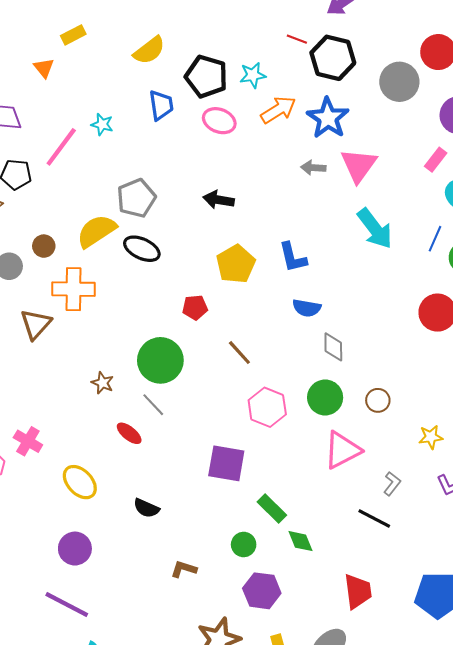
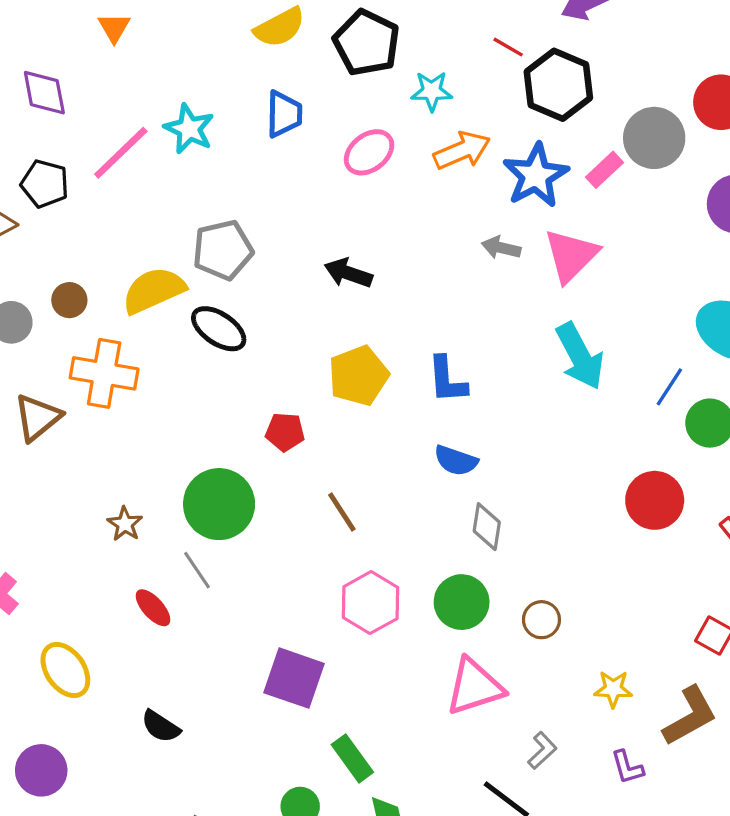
black pentagon: (206, 76) -> (367, 43), moved
pink ellipse: (219, 121) -> (369, 152), turned -68
cyan star: (102, 124) -> (189, 129), size x1.4
pink rectangle: (436, 160) -> (604, 170), moved

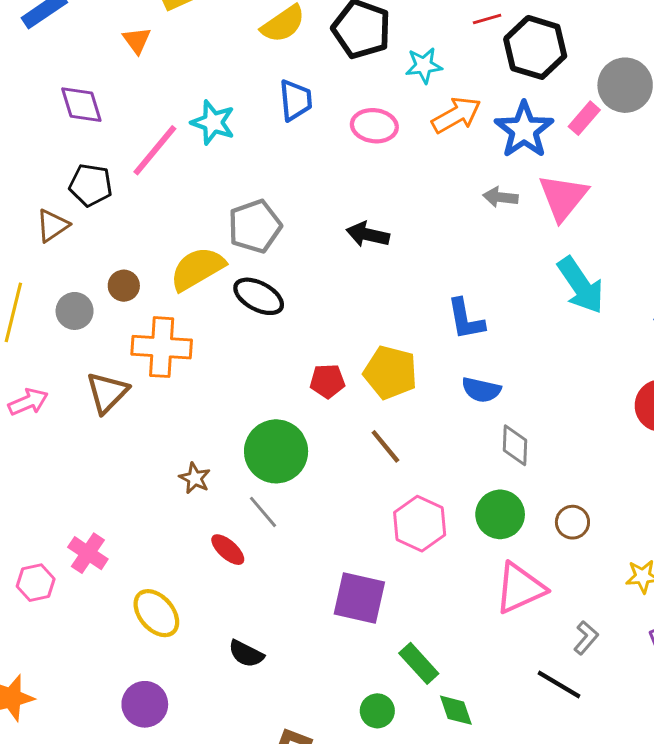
red line: (508, 47) -> (487, 19), turned -40
pink ellipse: (369, 152) -> (374, 126), turned 51
yellow pentagon: (358, 376) -> (390, 372), moved, turned -30

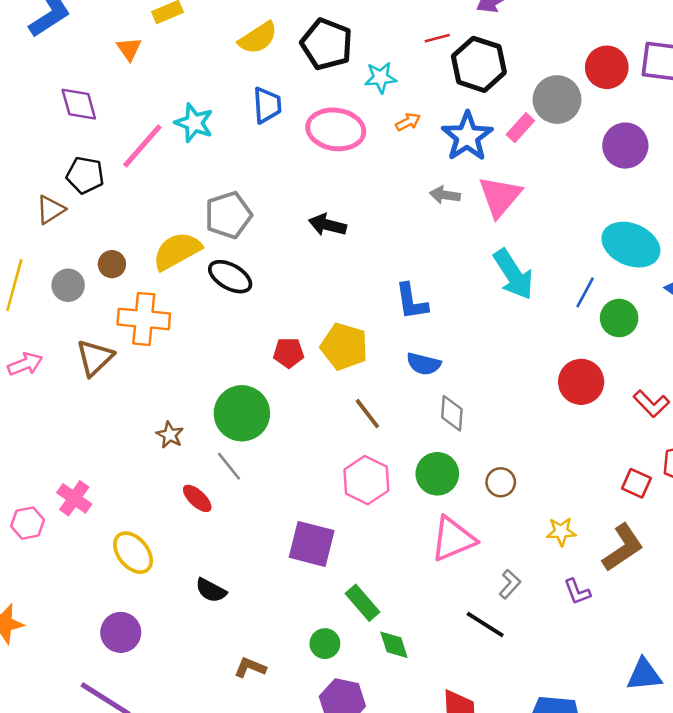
orange arrow: (456, 115) -> (408, 122), size x0.6
pink ellipse: (374, 126) -> (336, 129), size x1.4
brown line: (385, 446) -> (367, 414), moved

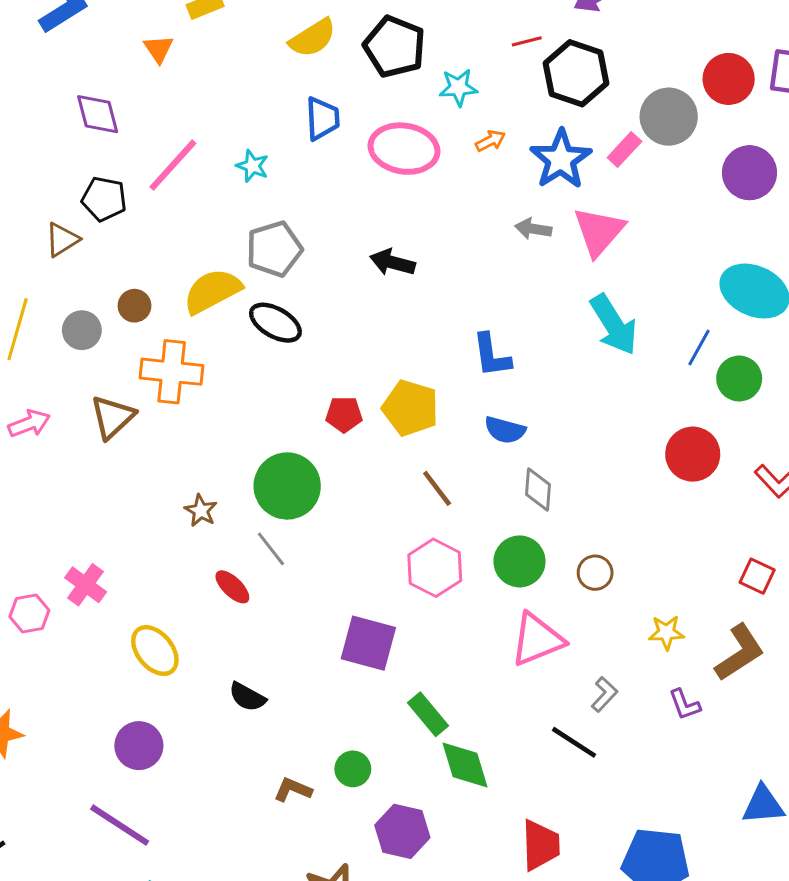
cyan star: (194, 123) -> (252, 166), moved, size x0.7
green circle: (325, 644) -> (353, 769), moved
green diamond: (394, 645) -> (465, 765), size x1.4

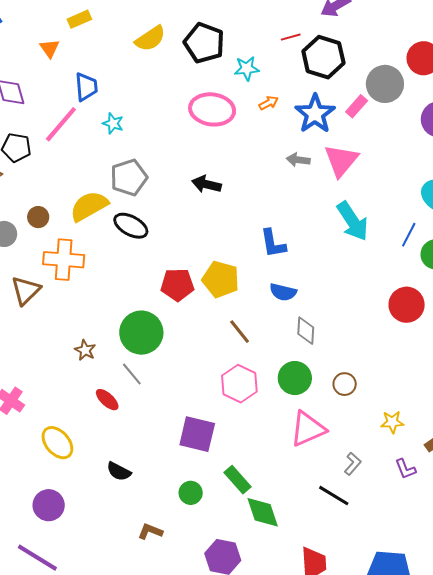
blue trapezoid: (322, 118) -> (86, 87), moved
red pentagon: (344, 414) -> (177, 285), size x1.4
green circle: (353, 769) -> (191, 493), moved

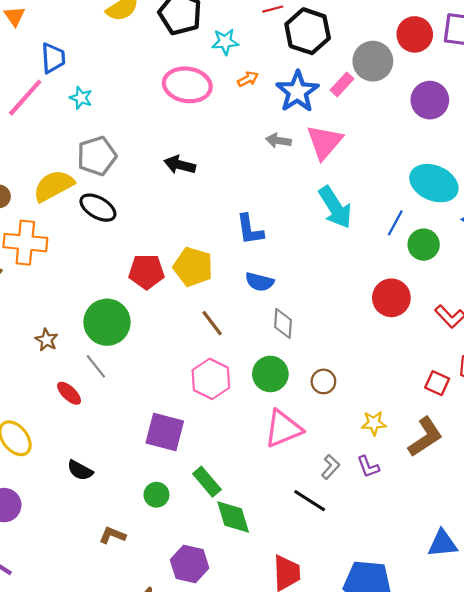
purple L-shape: (405, 469) -> (368, 467), moved

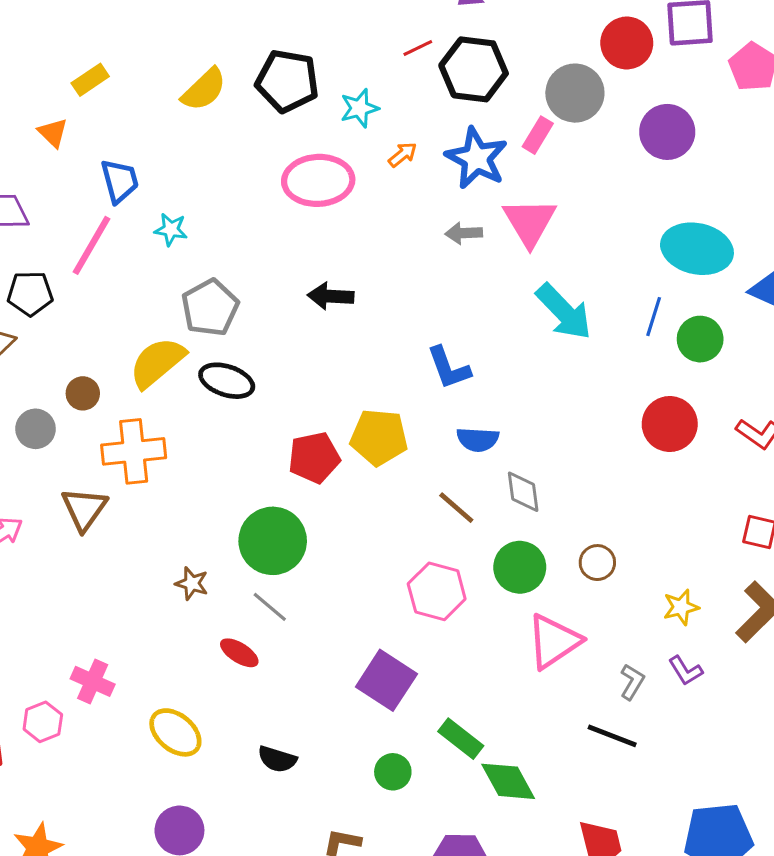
brown line: (212, 323) -> (456, 508), moved
purple square: (165, 432) -> (386, 680), turned 30

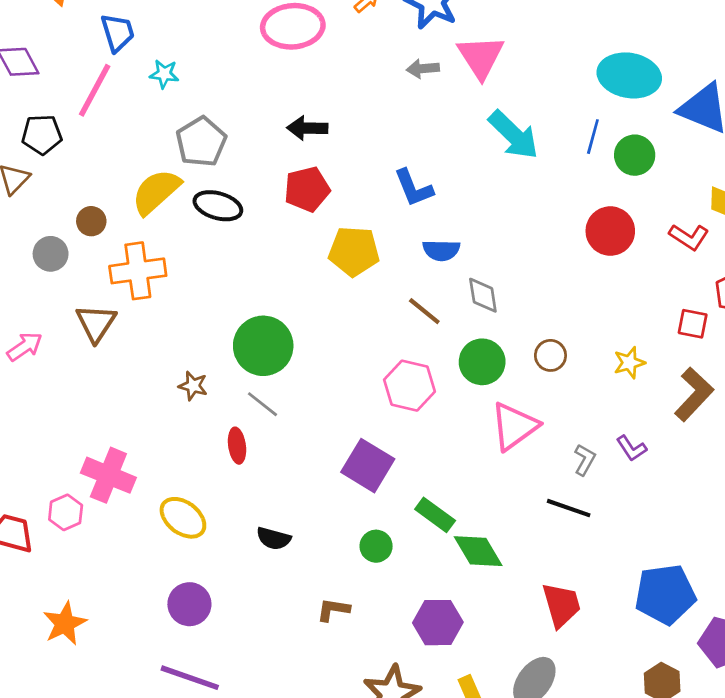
red pentagon: (314, 458) -> (307, 189), moved
yellow star: (681, 607) -> (629, 363), moved
red ellipse: (239, 653) -> (237, 446), turned 52
pink cross: (93, 681) -> (108, 475), size x1.4

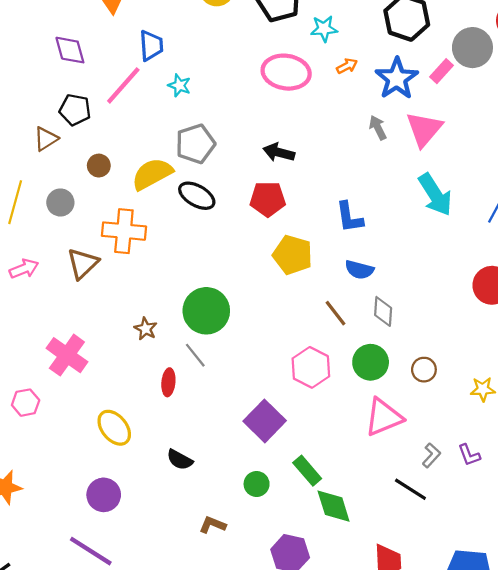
gray arrow: (423, 69) -> (378, 128), turned 55
brown circle: (91, 221) -> (99, 166), moved
pink cross: (108, 475) -> (67, 355), moved

